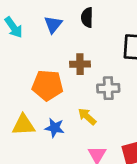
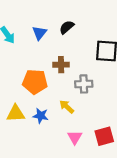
black semicircle: (87, 17) -> (67, 27), turned 49

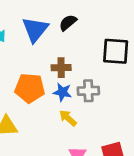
blue triangle: (39, 33) -> (35, 29), size x1.5
blue star: (41, 116) -> (62, 92), moved

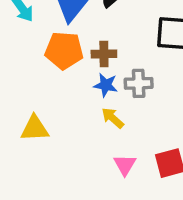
orange pentagon: (30, 88) -> (64, 50), moved

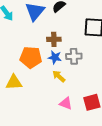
orange pentagon: (64, 50) -> (31, 57), moved
pink triangle: (125, 165) -> (66, 103), turned -40

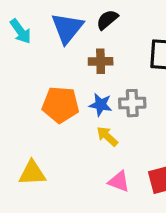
brown cross: (54, 39) -> (101, 61), moved
yellow triangle: (14, 82) -> (32, 173), moved

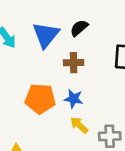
gray cross: (132, 103) -> (110, 136), moved

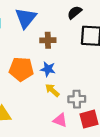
black semicircle: (79, 28) -> (75, 12), moved

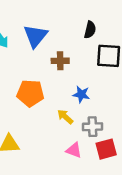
black semicircle: (75, 12) -> (90, 30), turned 144
blue star: (48, 69) -> (81, 94), moved

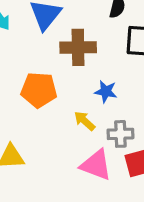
brown cross: (60, 61) -> (78, 47), size x1.5
pink triangle: (74, 150) -> (96, 165), size x1.5

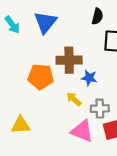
brown cross: (78, 47) -> (69, 60), moved

